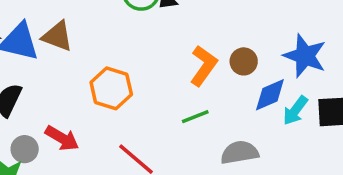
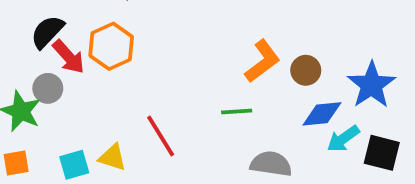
orange hexagon: (111, 88) -> (111, 46), moved
red arrow: (62, 138) -> (69, 57), moved

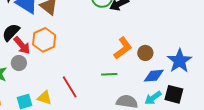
gray circle: (48, 88) -> (19, 63), moved
cyan arrow: (343, 139) -> (153, 98), moved
black square: (382, 153) -> (174, 94), moved

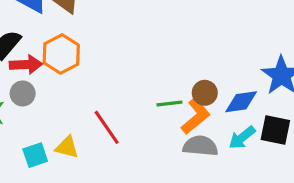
red arrow: (22, 45) -> (26, 65), turned -48
orange L-shape: (123, 48) -> (196, 116), moved
brown circle: (145, 53) -> (205, 93), moved

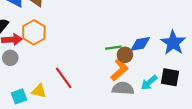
blue diamond: (241, 102) -> (140, 44), moved
green line: (169, 103) -> (113, 48), moved

